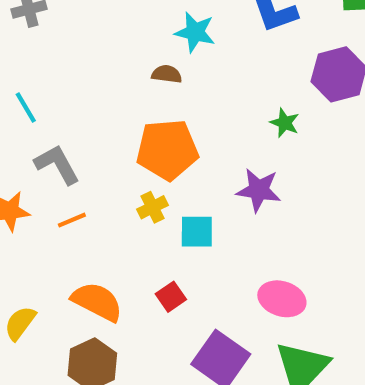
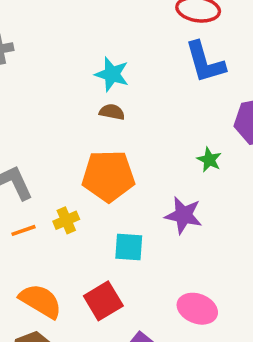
cyan star: (195, 32) -> (112, 74), moved
yellow cross: (152, 207) -> (66, 220), moved
red square: (171, 297) -> (103, 301), size x1.5

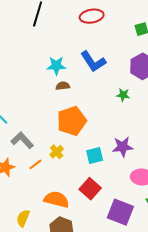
blue L-shape: (205, 62) -> (93, 61), moved
purple star: (184, 215) -> (123, 147), moved

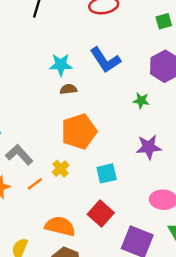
purple star: (123, 147) -> (149, 147), moved

